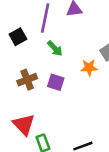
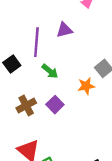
purple square: (56, 82) -> (55, 105), turned 35

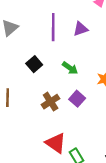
purple line: (36, 42) -> (53, 27), moved

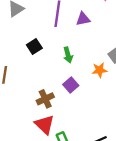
green arrow: (70, 68) -> (68, 55), turned 32
brown cross: (51, 102) -> (45, 99), moved

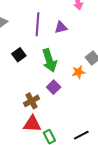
green arrow: (68, 55) -> (49, 60), size x1.6
red triangle: (45, 125) -> (32, 124), turned -36

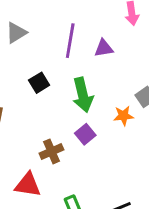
red triangle: (32, 124) -> (28, 185), moved

